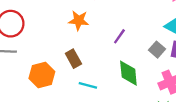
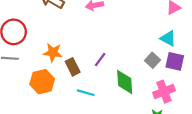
orange star: (79, 20) -> (53, 53), moved
purple line: (119, 36) -> (100, 60), moved

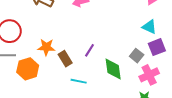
gray square: (153, 60) -> (137, 56), moved
purple square: (175, 61) -> (157, 47), turned -30
orange hexagon: (42, 82) -> (28, 69), moved

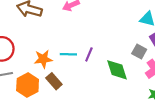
brown rectangle: (65, 59) -> (54, 81), moved
cyan line: (79, 81) -> (68, 54), moved

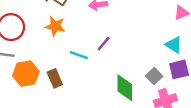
purple line: (89, 54) -> (104, 44), moved
orange star: (43, 59) -> (55, 26), moved

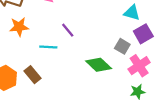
purple line: (104, 44) -> (68, 30), turned -64
green diamond: (125, 88) -> (99, 65), turned -30

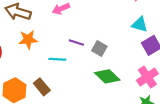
purple line: (68, 30) -> (76, 42), turned -32
gray square: (122, 46) -> (99, 48), moved

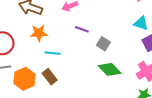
purple line: (76, 42) -> (82, 29), moved
cyan line: (57, 59) -> (53, 53), moved

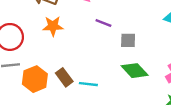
gray square: (103, 44) -> (128, 40), turned -32
cyan line: (53, 53) -> (88, 84), moved

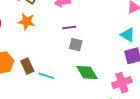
purple line: (103, 23) -> (69, 28), turned -40
gray square: (128, 40) -> (76, 45), moved

